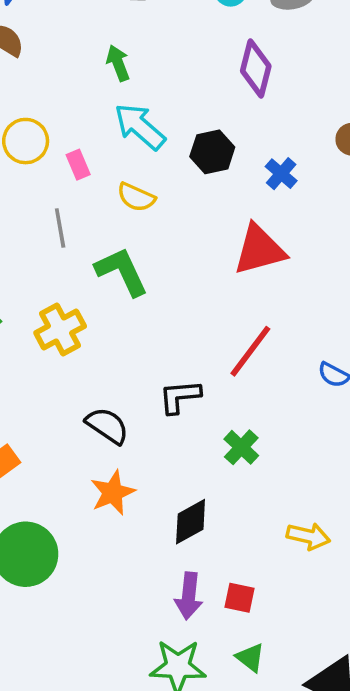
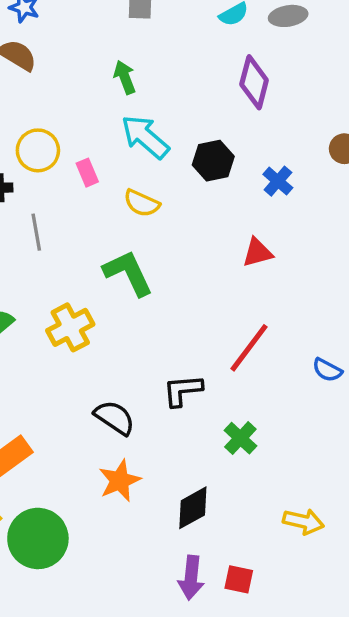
gray line: (60, 228) -> (36, 232), moved
red triangle: (259, 250) -> (257, 253), size x0.6

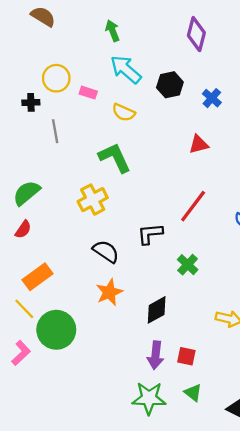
pink rectangle: (87, 173) -> (88, 93), turned -49
yellow cross: (70, 327) -> (93, 200), moved

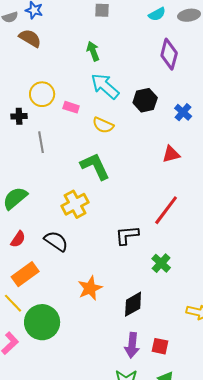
red semicircle: (23, 229) -> (18, 239), moved
black semicircle: (106, 251) -> (56, 241), moved

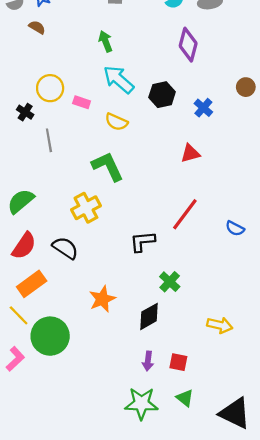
brown semicircle: (30, 38) -> (37, 27), size x0.7
black cross: (19, 116) -> (25, 112), turned 35
red semicircle: (18, 239) -> (24, 246), size x1.5
green cross: (161, 263) -> (170, 282), moved
purple arrow: (132, 345) -> (148, 361), size x0.7

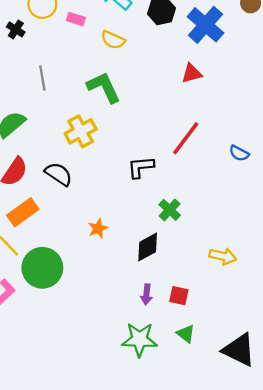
blue cross: (203, 108) -> (205, 25), size x1.8
gray line: (49, 140) -> (42, 78), moved
orange star: (102, 299) -> (98, 228), size x0.7

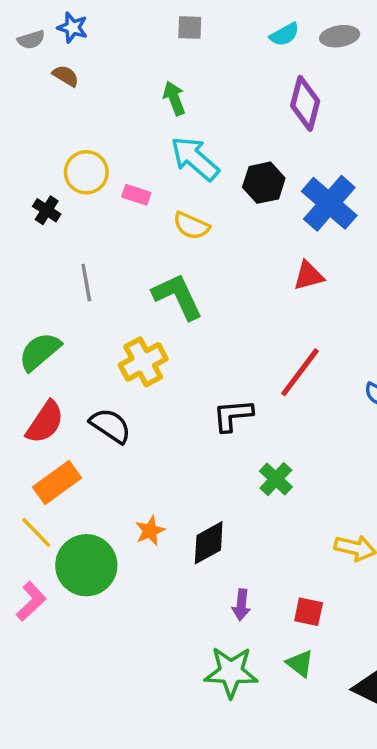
orange star: (98, 228) -> (150, 531), moved
black diamond: (148, 247) -> (209, 543), moved
red square: (179, 296) -> (309, 612), moved

